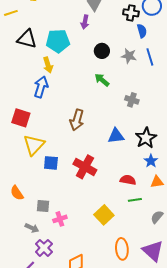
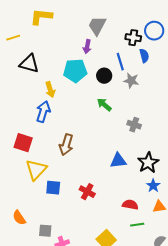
cyan pentagon: (58, 41) -> (75, 71), moved
blue line: (150, 57) -> (120, 62), moved
brown arrow: (77, 120) -> (66, 145), moved
red cross: (85, 167) -> (87, 192), size x0.7

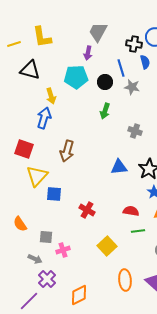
yellow L-shape: (41, 17) -> (42, 37), moved, turned -105
green arrow: (104, 105) -> (105, 111), turned -112
red cross: (87, 192) -> (87, 210), moved

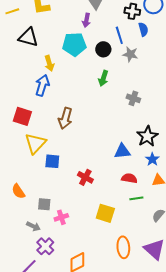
blue triangle: (119, 167) -> (122, 151), moved
yellow square: (107, 246) -> (105, 213), turned -30

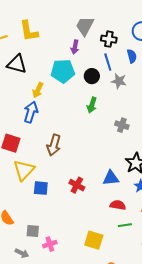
black cross: (132, 11) -> (109, 39), moved
yellow arrow: (49, 63) -> (38, 90), turned 42
red cross: (85, 177) -> (77, 185), moved

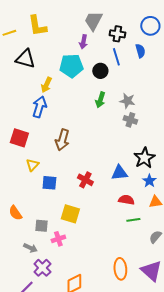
gray star: (119, 81) -> (127, 101), moved
yellow triangle: (24, 170) -> (32, 165), size x0.6
yellow square: (94, 240) -> (70, 214), moved

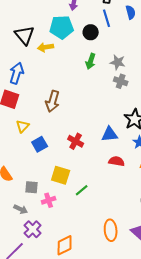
black triangle: (25, 59) -> (25, 35), moved, turned 35
yellow arrow: (46, 85) -> (46, 47), moved, turned 56
blue arrow: (39, 107) -> (17, 73), moved
blue square: (49, 183) -> (40, 144), turned -35
green line: (133, 220) -> (82, 190), moved, turned -32

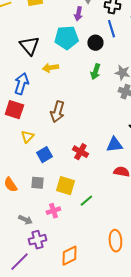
yellow arrow: (46, 47) -> (50, 68), moved
gray square: (32, 187) -> (37, 183), moved
purple cross: (33, 229) -> (37, 240), turned 30

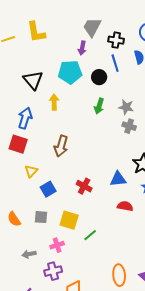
yellow arrow: (50, 68) -> (54, 102), turned 98
gray arrow: (25, 220) -> (29, 254), turned 144
purple cross: (37, 240) -> (53, 271), moved

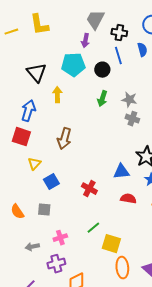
red cross: (84, 186) -> (89, 189), moved
yellow square: (69, 220) -> (111, 244), moved

